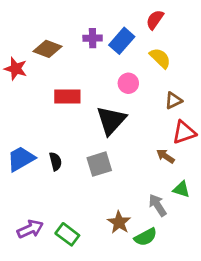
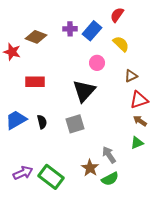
red rectangle: (67, 97) -> (35, 82), moved
brown arrow: (165, 156) -> (140, 121), moved
green triangle: (181, 189) -> (137, 143), turned -40
gray arrow: (157, 205) -> (109, 155), moved
green rectangle: (67, 234) -> (51, 177), size x1.4

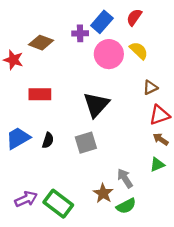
blue rectangle: (92, 31) -> (102, 22), moved
pink circle: (97, 63) -> (109, 54), moved, size x1.6
black semicircle: (42, 122) -> (48, 140), turned 32

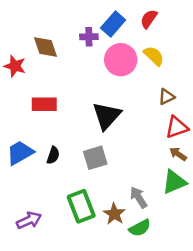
brown diamond: (41, 43) -> (46, 47), turned 50
green triangle: (157, 165) -> (174, 182), size x1.5
green rectangle: (58, 204) -> (81, 206), moved, turned 32

